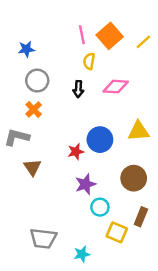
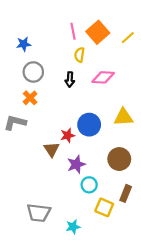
brown triangle: (32, 167) -> (52, 149), moved

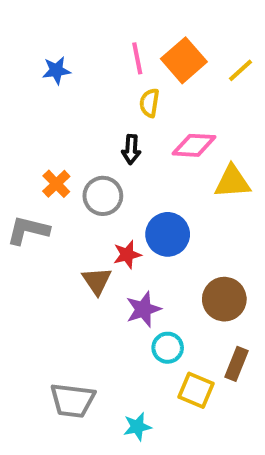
blue star: (24, 44) -> (56, 70), moved
gray circle: (33, 72) -> (103, 196), moved
yellow triangle: (124, 117) -> (232, 182), moved

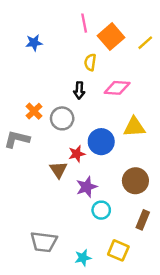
pink line: (137, 58) -> (84, 23), moved
yellow triangle: (232, 182) -> (134, 127), moved
yellow square: (196, 390) -> (118, 250), moved

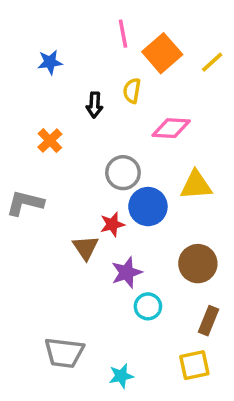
black arrow: (79, 90) -> (94, 105), moved
orange cross: (34, 111) -> (50, 141), moved
gray circle: (62, 118) -> (123, 173), moved
yellow square: (118, 250) -> (194, 365), moved, turned -35

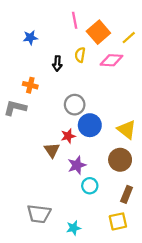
pink diamond: (171, 128) -> (111, 60), moved
orange cross: (50, 141) -> (30, 85), turned -32
yellow triangle: (196, 185) -> (127, 129), moved, turned 42
gray L-shape: (25, 203) -> (15, 108), moved

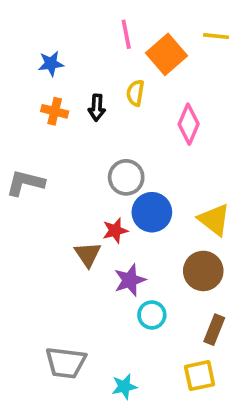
yellow line: (129, 38) -> (216, 36), moved, turned 48
pink diamond: (111, 60) -> (189, 124), moved, turned -70
orange cross: (30, 85) -> (55, 111), moved

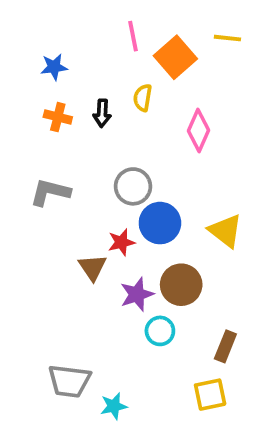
gray L-shape: (25, 183) -> (50, 192), moved
brown circle: (203, 271) -> (181, 285), moved
cyan star: (124, 387) -> (114, 406), moved

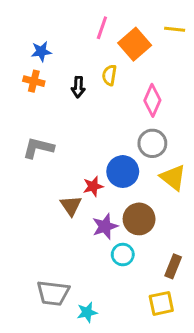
pink line: (133, 36) -> (102, 28), turned 30
orange cross: (58, 117) -> (34, 81), moved
gray circle: (133, 186) -> (152, 143), moved

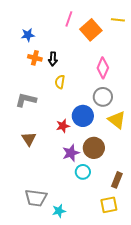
yellow semicircle: (109, 75) -> (60, 82), moved
orange cross: (34, 81) -> (35, 58), moved
brown triangle: (71, 206) -> (29, 139), moved

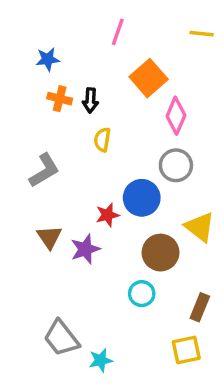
orange square: (91, 30) -> (149, 78), moved
gray L-shape: (26, 100) -> (44, 170), turned 135
yellow triangle: (117, 120) -> (200, 227), moved
purple star: (71, 153) -> (85, 249), moved
gray trapezoid: (36, 198) -> (61, 338), turned 45

